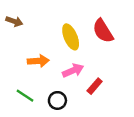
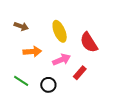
brown arrow: (14, 21) -> (21, 26), moved
red semicircle: (103, 31) -> (89, 42), moved

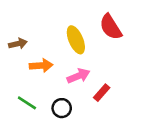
brown arrow: (21, 26) -> (18, 44), moved, turned -32
red semicircle: (89, 42) -> (111, 27), moved

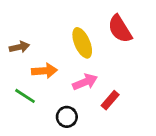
green line: (27, 103) -> (25, 96), moved

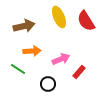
yellow ellipse: (82, 43) -> (59, 17), moved
brown arrow: (19, 47) -> (24, 26), moved, size x1.5

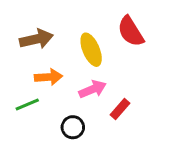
yellow ellipse: (59, 17) -> (91, 50), moved
green line: (18, 69) -> (27, 104), turned -56

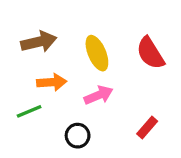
red semicircle: (131, 31) -> (150, 53), moved
red rectangle: (120, 109) -> (147, 128), moved

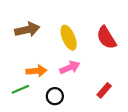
orange arrow: (52, 82) -> (36, 71), moved
green line: (29, 111) -> (20, 89), moved

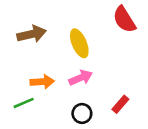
red semicircle: (106, 38) -> (124, 19), moved
black circle: (55, 96) -> (82, 113), moved

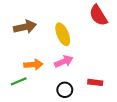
red rectangle: (120, 104) -> (95, 82), turned 56

